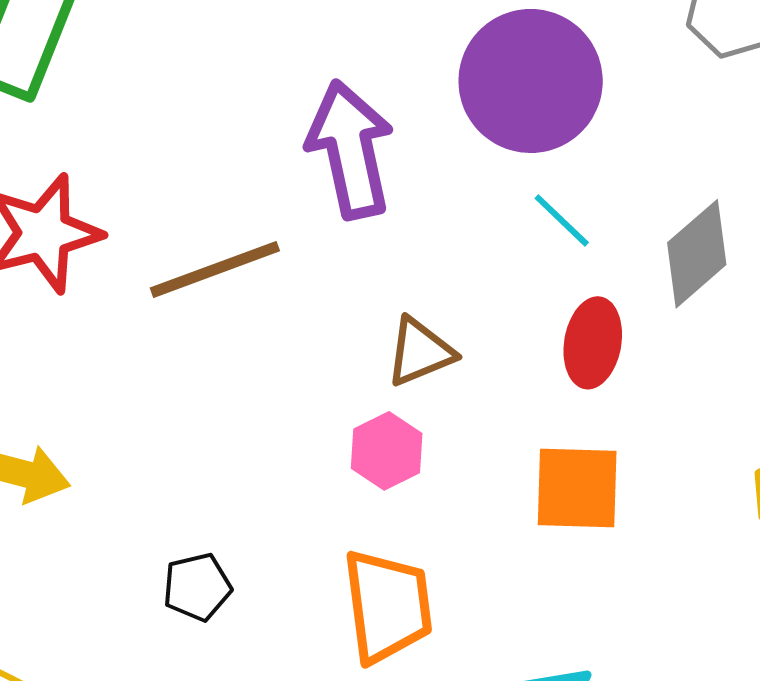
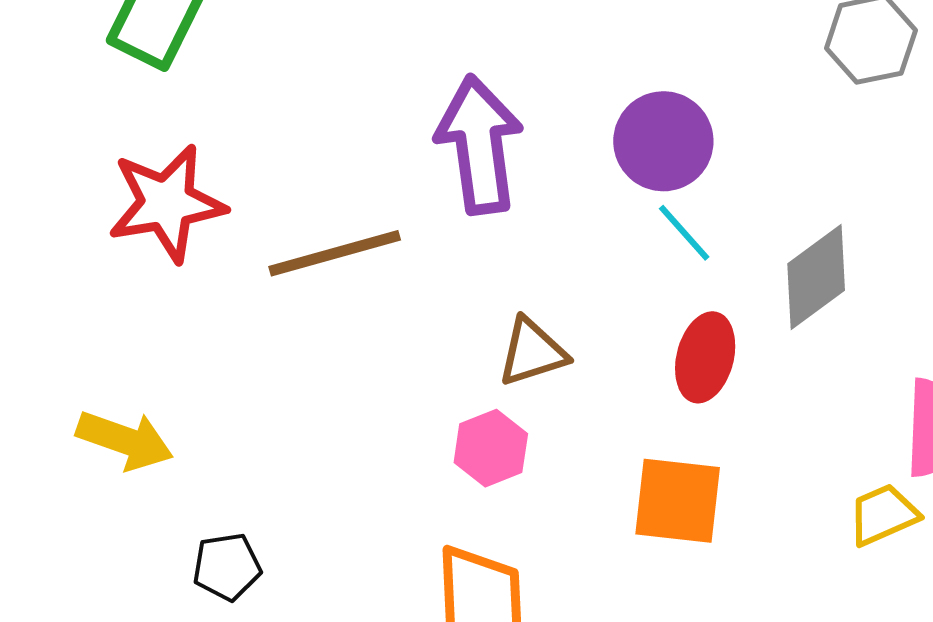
purple circle: (531, 81) -> (663, 141), moved, size x0.7
black pentagon: (197, 587) -> (227, 567), moved

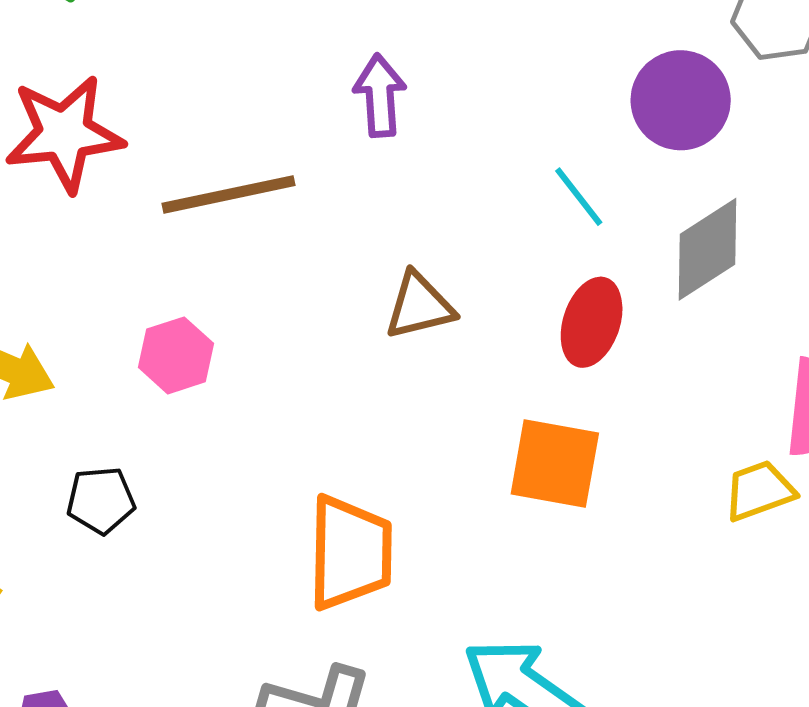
purple circle: (663, 141) -> (681, 100), moved
purple arrow: (479, 145) -> (380, 96), size x0.6
pink hexagon: (491, 448) -> (176, 355), moved

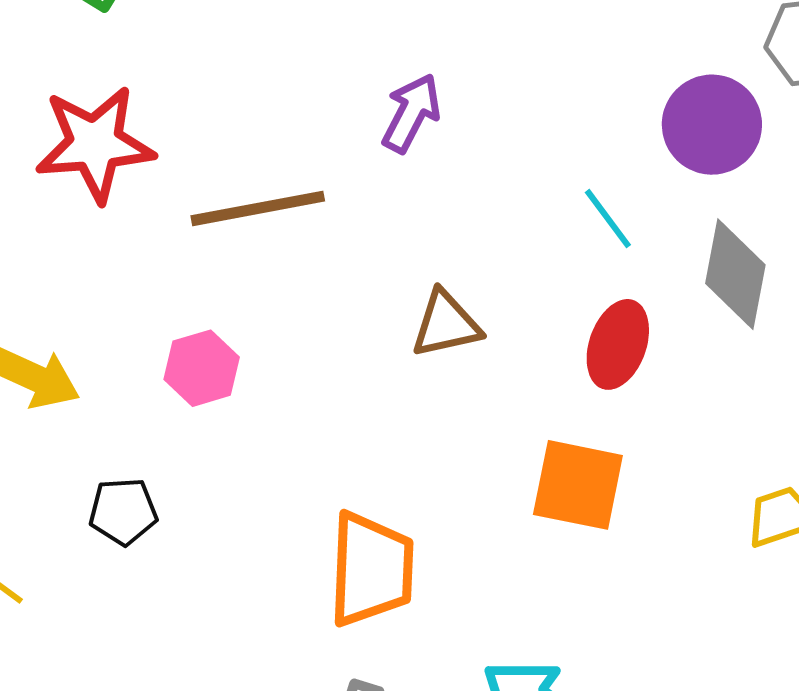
purple arrow: (380, 96) -> (411, 113), turned 30
gray diamond: (707, 249) -> (735, 274), turned -48

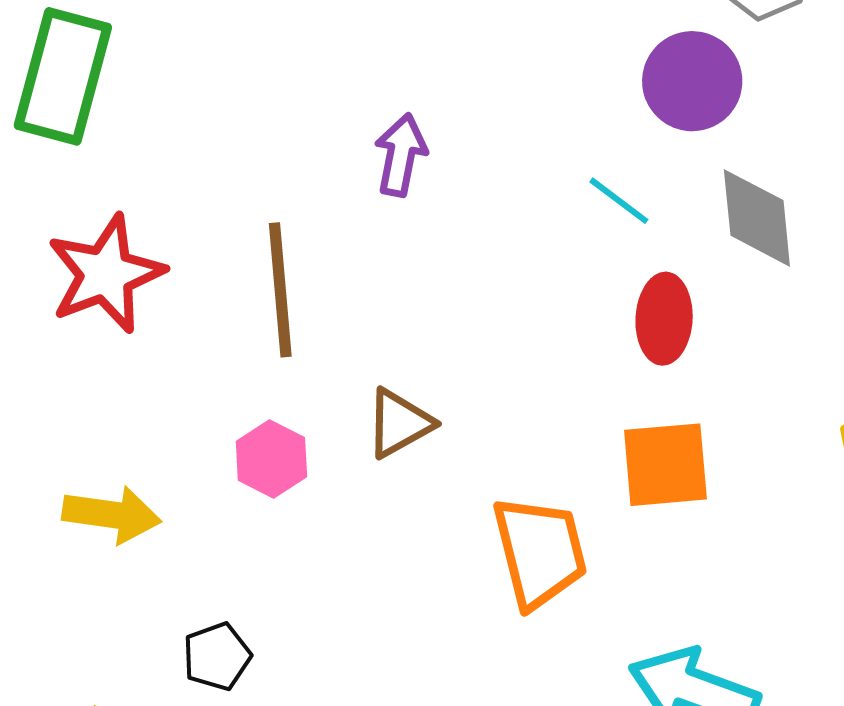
brown line: (258, 208) -> (280, 290), turned -68
brown triangle: (446, 324) -> (399, 423), moved
black pentagon: (123, 511) -> (217, 656), moved
orange trapezoid: (371, 569) -> (540, 552), moved

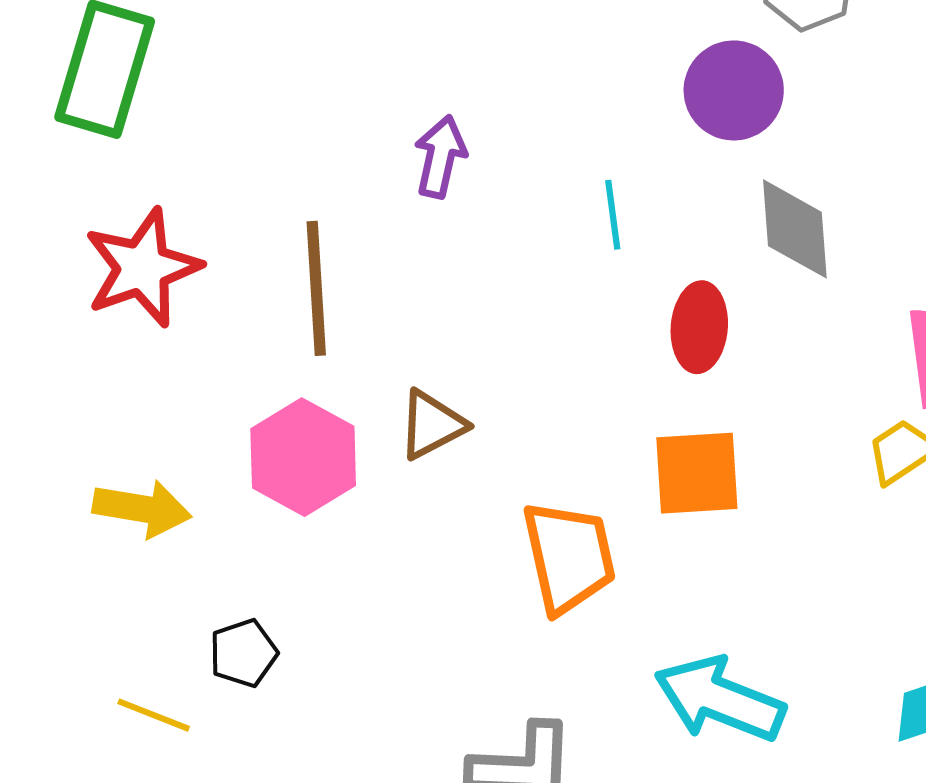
cyan line: (619, 201) -> (613, 215), moved, turned 44
pink hexagon: (271, 459) -> (303, 457), size x1.5

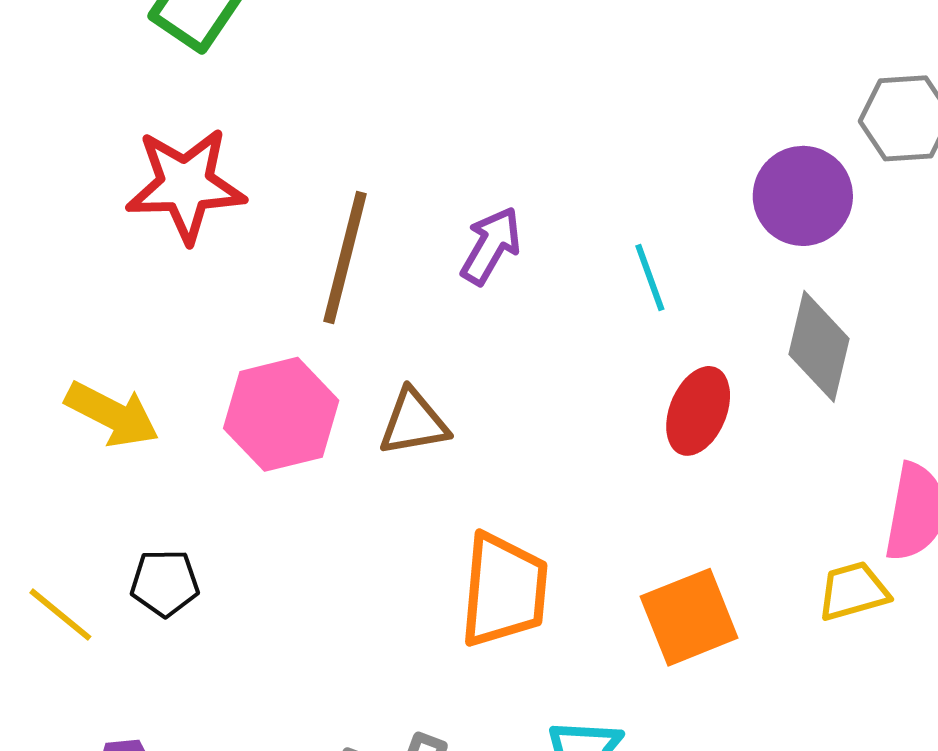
purple arrow: (440, 157) -> (491, 246), moved
cyan line: (613, 215) -> (650, 278), turned -30
orange square: (697, 473) -> (689, 617), moved, turned -36

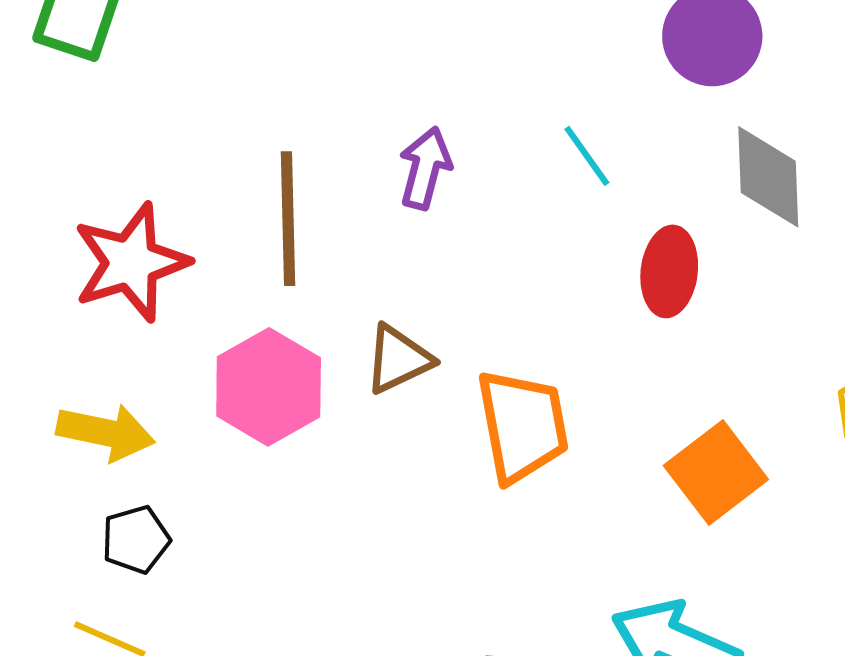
red star: (186, 185) -> (131, 262), moved
black pentagon: (165, 583) -> (136, 540), moved
orange trapezoid: (504, 590) -> (523, 426), moved

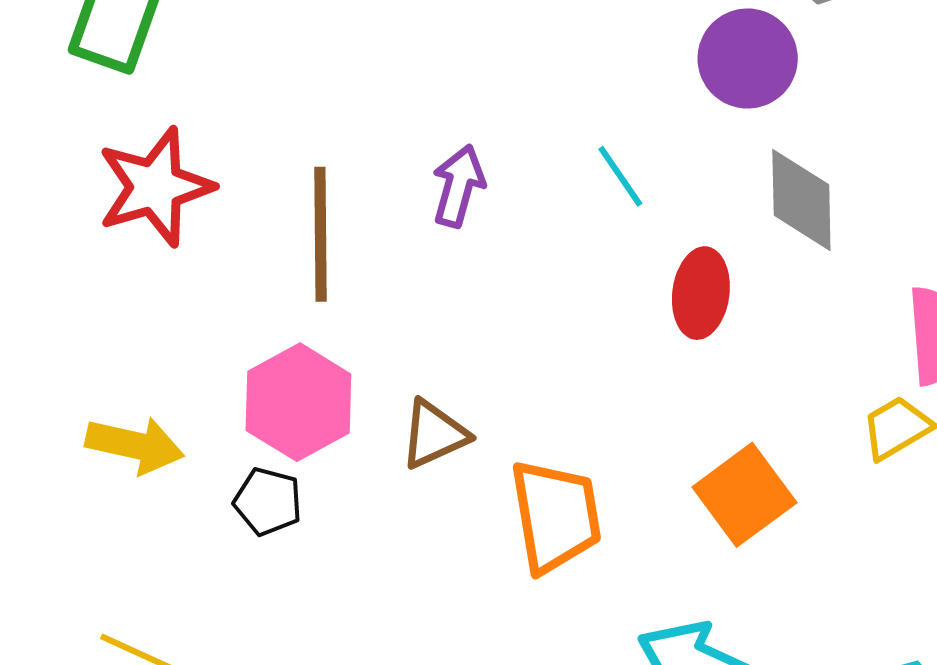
red star: (131, 262) -> (155, 187), moved
brown triangle: (398, 359) -> (434, 434), moved
orange trapezoid: (523, 426) -> (556, 516), moved
black pentagon: (136, 540) -> (268, 502), moved, turned 30

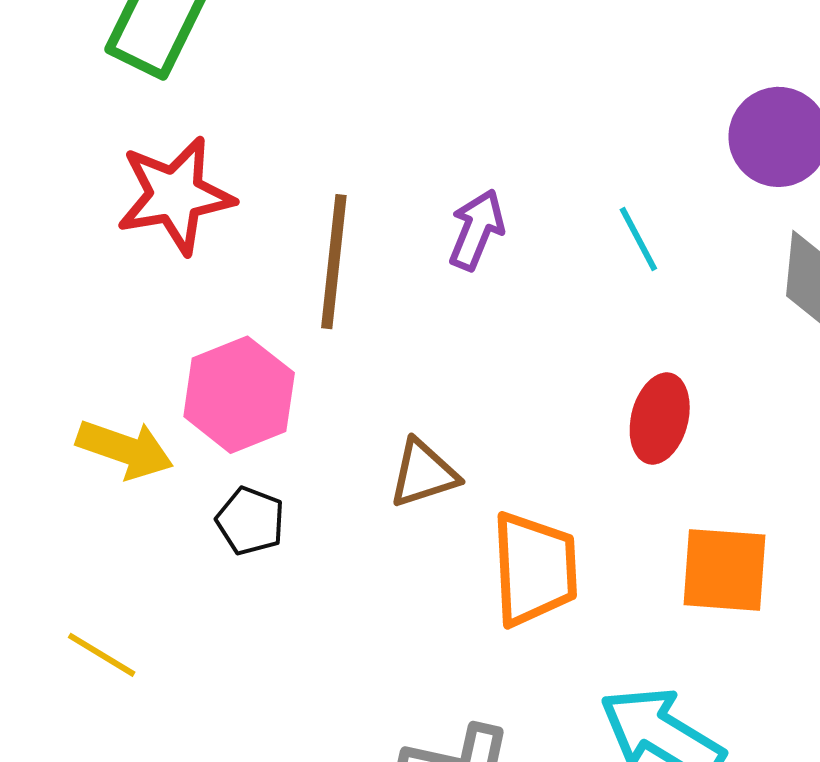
red ellipse: (701, 293) -> (660, 418), moved
pink hexagon: (298, 402) -> (239, 395), moved
orange square: (744, 495) -> (724, 570), turned 34

